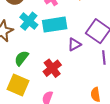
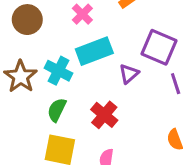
cyan cross: (29, 21) -> (58, 71), moved

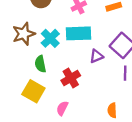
green semicircle: (57, 110) -> (40, 64), turned -56

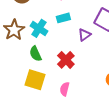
cyan rectangle: (78, 33) -> (63, 18), size x0.6

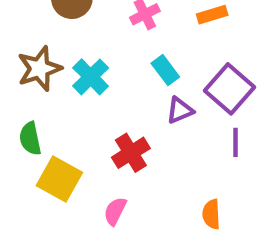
cyan rectangle: (63, 18) -> (165, 70), moved, turned 56
green semicircle: (35, 54) -> (30, 139), moved

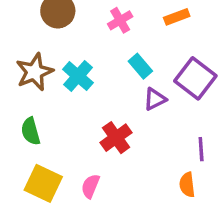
purple line: (236, 142) -> (201, 149), moved
yellow square: (59, 179) -> (43, 183), moved
pink semicircle: (115, 211) -> (90, 186), moved

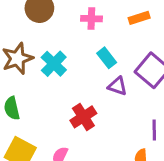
pink cross: (120, 20) -> (91, 19), turned 30
purple triangle: (155, 99) -> (117, 86), turned 42

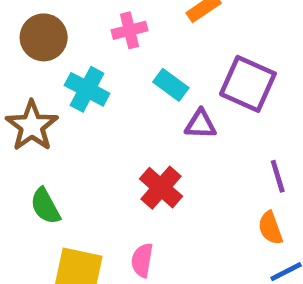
cyan cross: (54, 64) -> (87, 89), moved

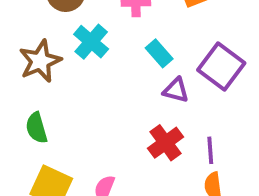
purple line: (278, 176) -> (210, 150), moved
red cross: (161, 188) -> (165, 143), moved

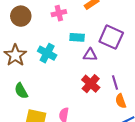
cyan cross: (91, 42) -> (47, 53), moved
cyan rectangle: (159, 53) -> (77, 37), turned -32

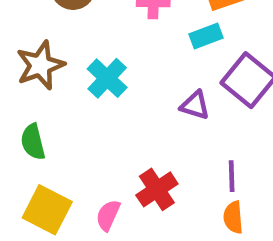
cyan rectangle: (77, 37) -> (206, 36), moved, turned -40
red cross: (91, 84) -> (157, 189), moved

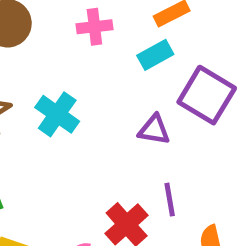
purple line: (232, 176) -> (170, 200), moved

